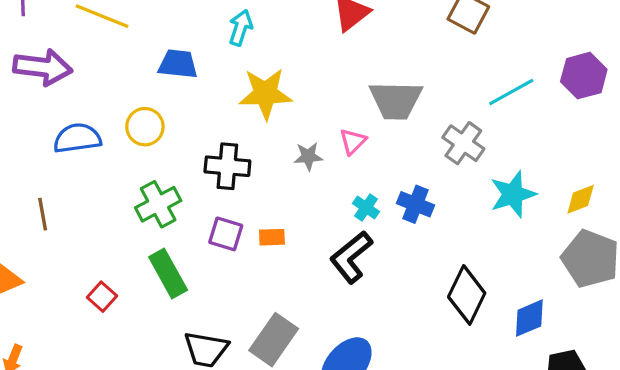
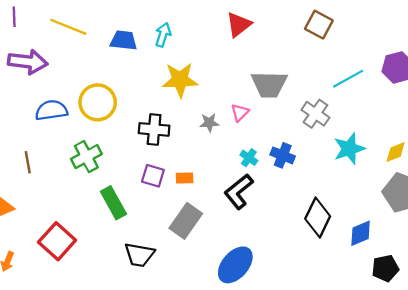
blue trapezoid: (178, 64) -> (124, 40), moved
yellow circle: (145, 127) -> (98, 102), size x1.4
green cross: (158, 204) -> (86, 157), moved
red square: (102, 297) -> (57, 241), moved, size x1.8
gray rectangle: (274, 340) -> (186, 221), moved

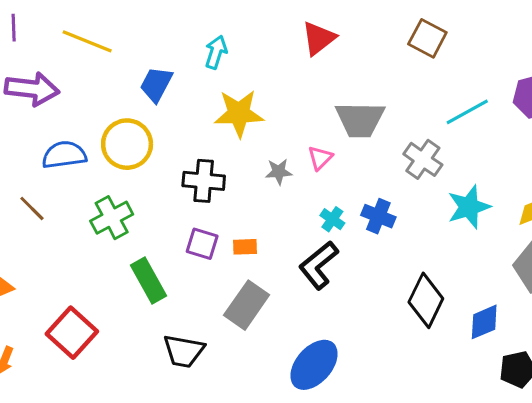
blue trapezoid: (124, 40) -> (156, 84), moved, turned -68
brown line: (28, 162) -> (32, 208), moved, turned -35

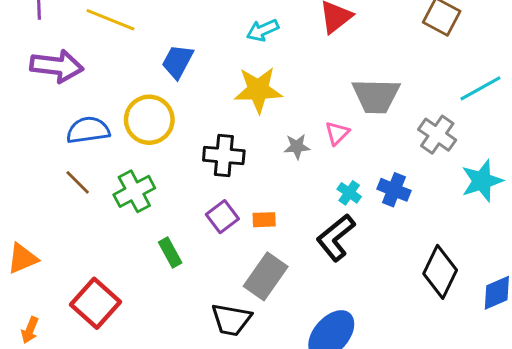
cyan arrow: (216, 52) -> (263, 30), moved, turned -132
brown line: (32, 208) -> (78, 182), moved
purple square: (202, 244) -> (222, 217), turned 36
green rectangle: (148, 281) -> (170, 252), size x0.7
black trapezoid: (184, 351) -> (231, 320), moved

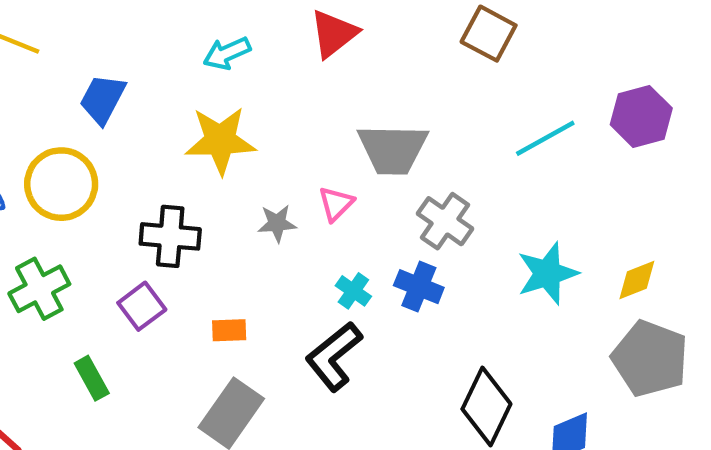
gray cross: (437, 135) -> (445, 221), moved
purple square: (222, 217) -> (142, 306), moved

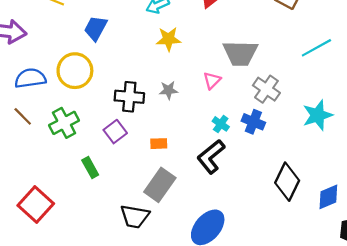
yellow star: (220, 140) -> (168, 39), moved, size x0.7
gray star: (277, 223) -> (168, 90), moved

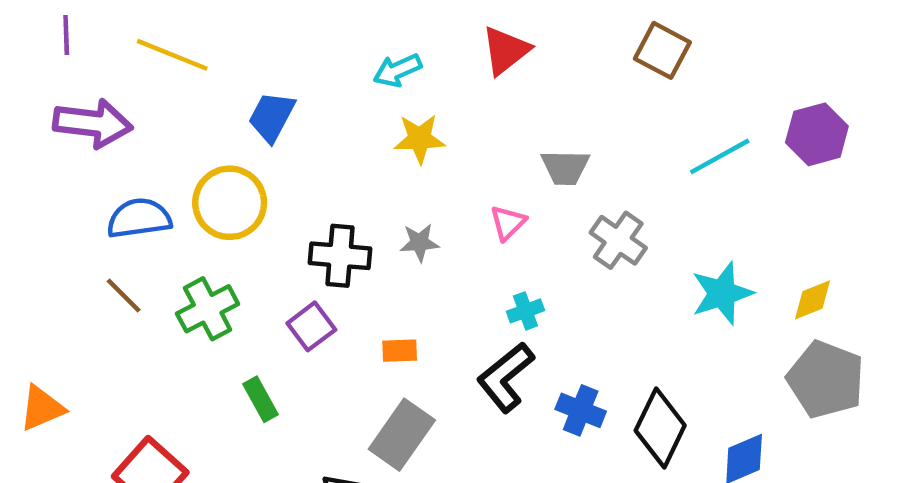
gray trapezoid: (240, 53) -> (565, 167), size x0.7
blue cross: (253, 122) -> (581, 410), moved
cyan cross: (221, 124) -> (525, 311), turned 35

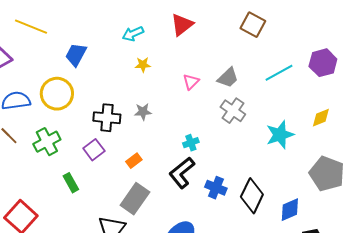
yellow star: (420, 139) -> (143, 65), size x0.7
gray trapezoid: (565, 167) -> (228, 78), moved, turned -45
pink triangle: (508, 223) -> (191, 82), moved
yellow diamond: (813, 300) -> (321, 118), moved
orange rectangle: (400, 351) -> (134, 161), turned -35

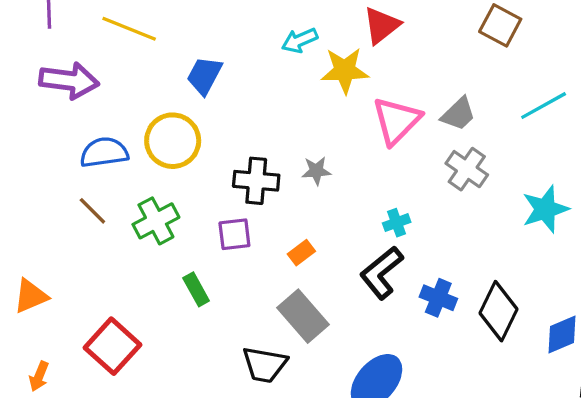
yellow star: (143, 65) -> (345, 71), moved, size x1.8
pink triangle: (191, 82) -> (397, 121), size x1.8
purple square: (94, 150) -> (234, 234), turned 30
gray rectangle: (135, 199) -> (303, 316), turned -76

